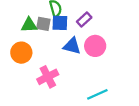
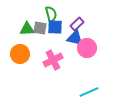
blue triangle: (72, 46) -> (75, 38), moved
pink cross: (48, 77) -> (53, 60), moved

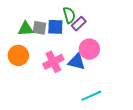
green semicircle: (51, 14) -> (69, 15), moved
blue triangle: (75, 38) -> (77, 62), moved

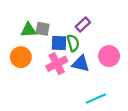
green semicircle: (69, 15) -> (73, 43), moved
blue square: (55, 27) -> (59, 43), moved
pink circle: (89, 49) -> (109, 56), moved

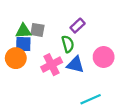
blue square: (59, 43) -> (23, 44), moved

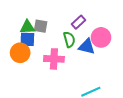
pink circle: (104, 57) -> (101, 37), moved
pink cross: (52, 65) -> (54, 59), turned 30
blue triangle: (75, 65) -> (87, 47), moved

